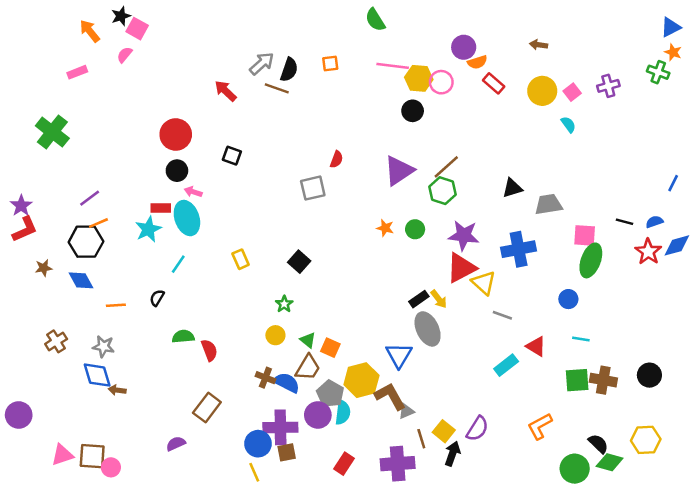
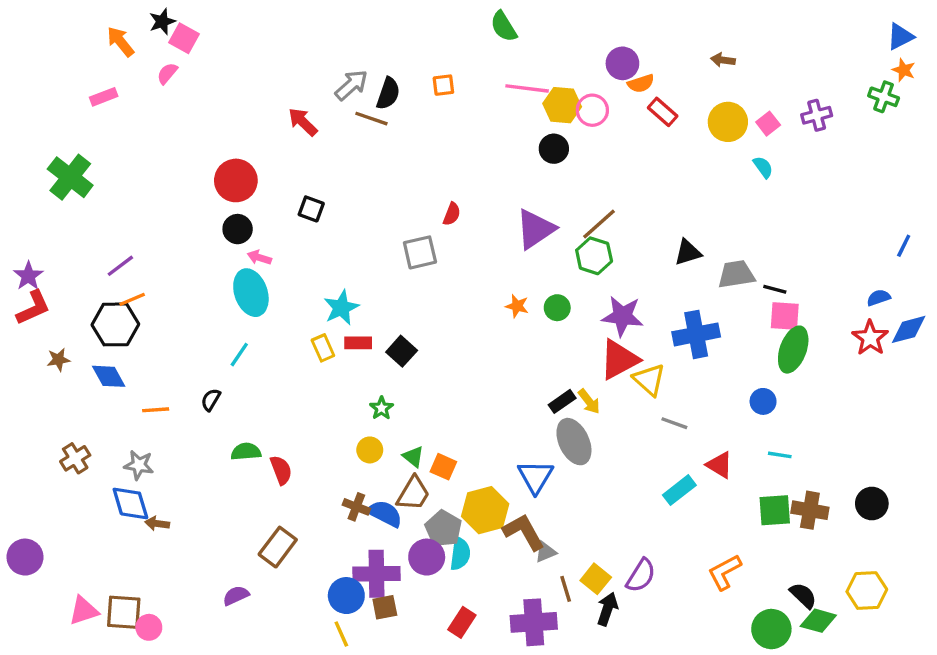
red rectangle: (161, 208) -> (358, 343), moved
black line: (624, 222) -> (775, 289), moved
cyan star: (148, 229) -> (341, 308), moved

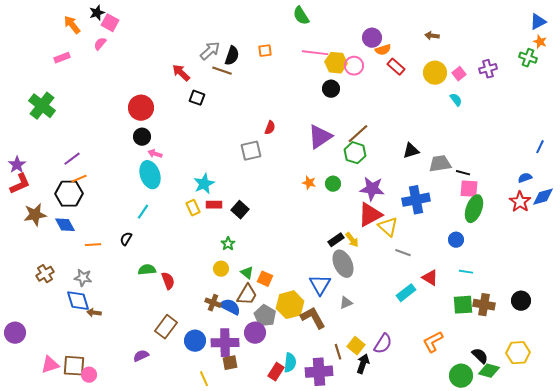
black square: (311, 209) -> (197, 98), moved
brown star: (58, 360) -> (35, 215), size x1.6
gray triangle: (545, 552) -> (346, 303), moved
cyan semicircle: (460, 554) -> (290, 363), moved
blue circle: (346, 596) -> (195, 341), moved

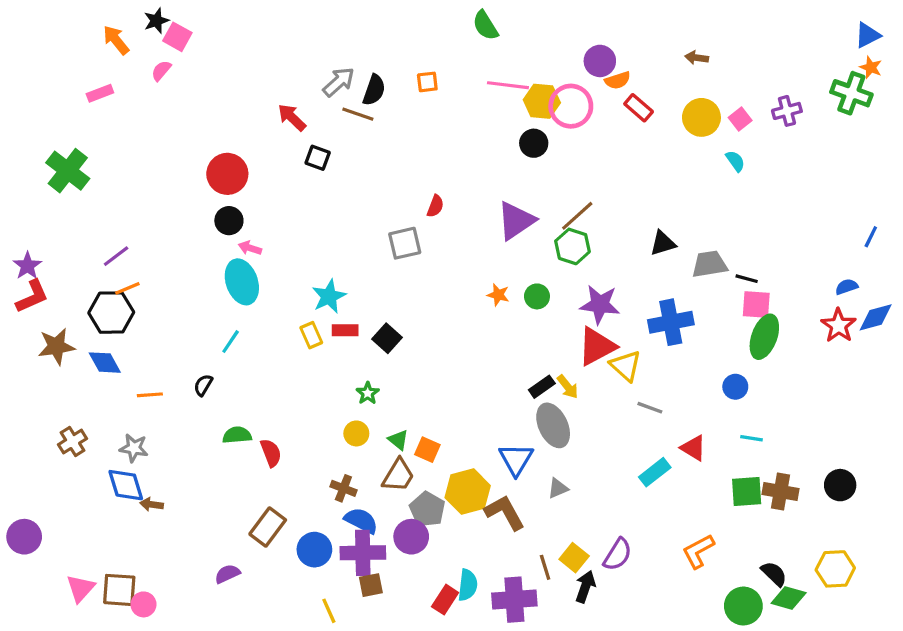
green cross: (528, 58) -> (851, 93), size x1.4
pink circle: (354, 66) -> (571, 106), size x1.4
blue semicircle: (230, 307) -> (361, 521), moved
pink triangle: (50, 365) -> (81, 588), turned -30

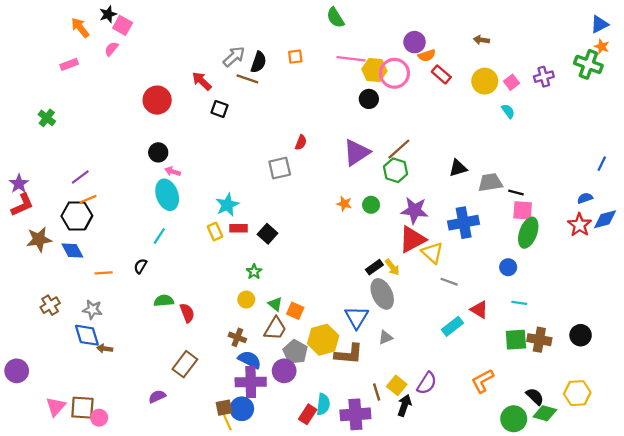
green cross: (68, 171) -> (47, 118), size x0.6
red circle: (227, 174) -> (157, 100), moved
brown L-shape: (505, 512) -> (349, 354), turned 124
blue circle: (314, 550) -> (242, 409), moved
brown square: (371, 585) -> (224, 408), moved

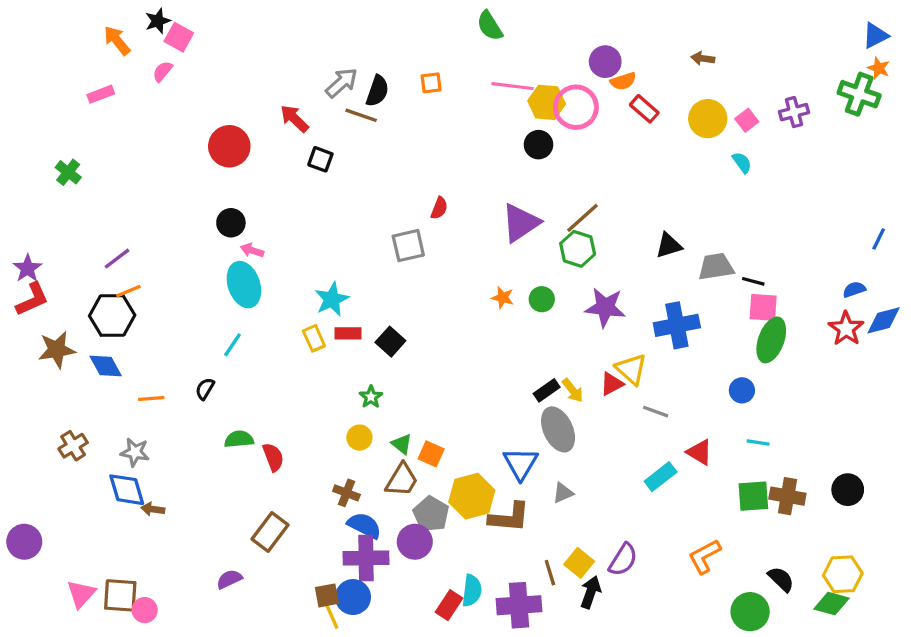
red triangle: (412, 239) -> (612, 384), moved, size x0.6
green diamond: (545, 413) -> (831, 604), moved

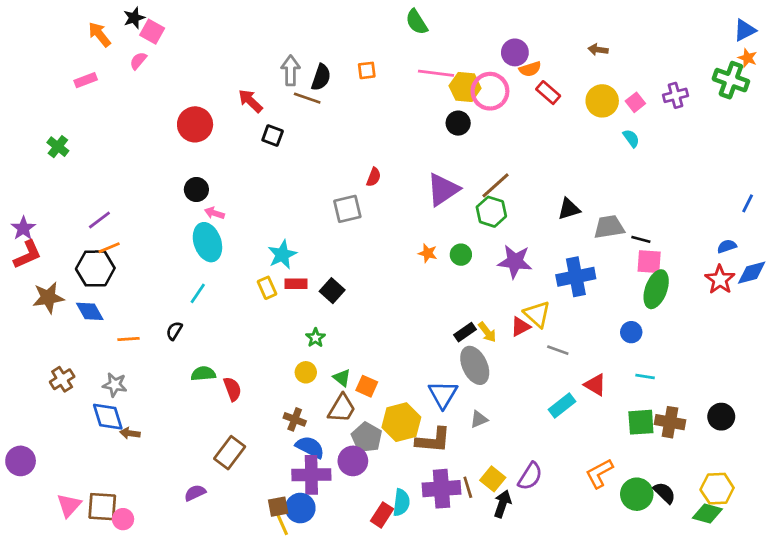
gray arrow: (342, 83) -> (291, 70), turned -48
purple cross: (519, 605) -> (442, 489), moved
green circle: (750, 612) -> (637, 494), moved

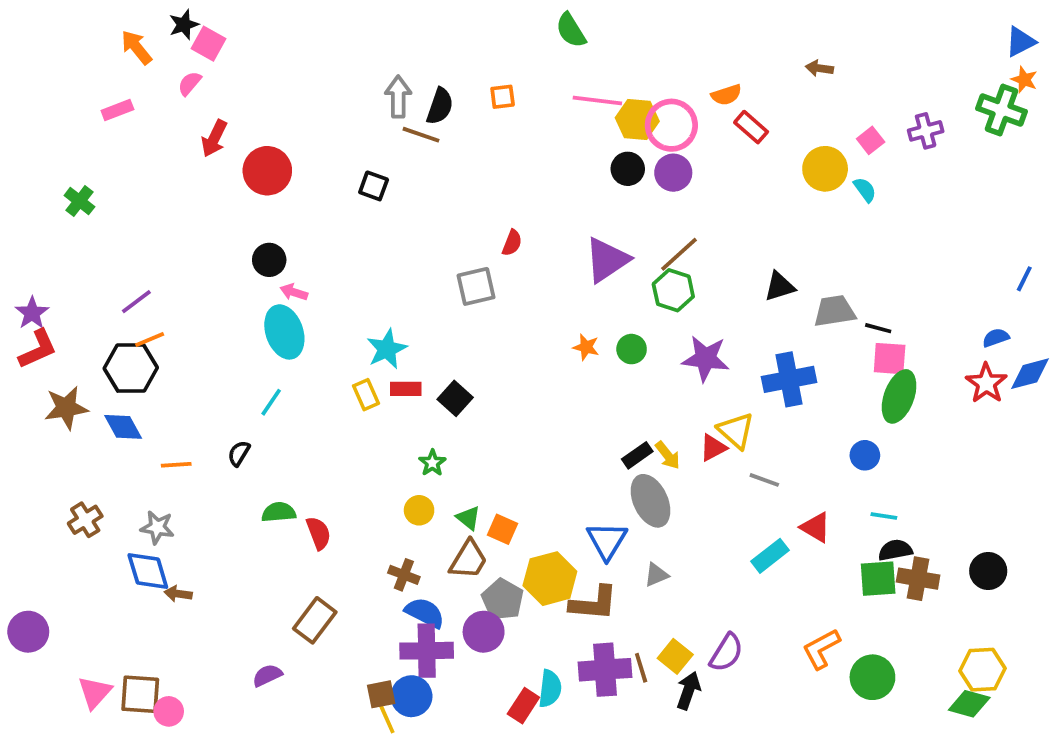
purple circle: (515, 52) -> (673, 173), moved
red arrow: (250, 101) -> (214, 138), moved, turned -108
yellow circle: (602, 101) -> (825, 169), moved
black semicircle: (664, 493) -> (895, 550), moved, turned -55

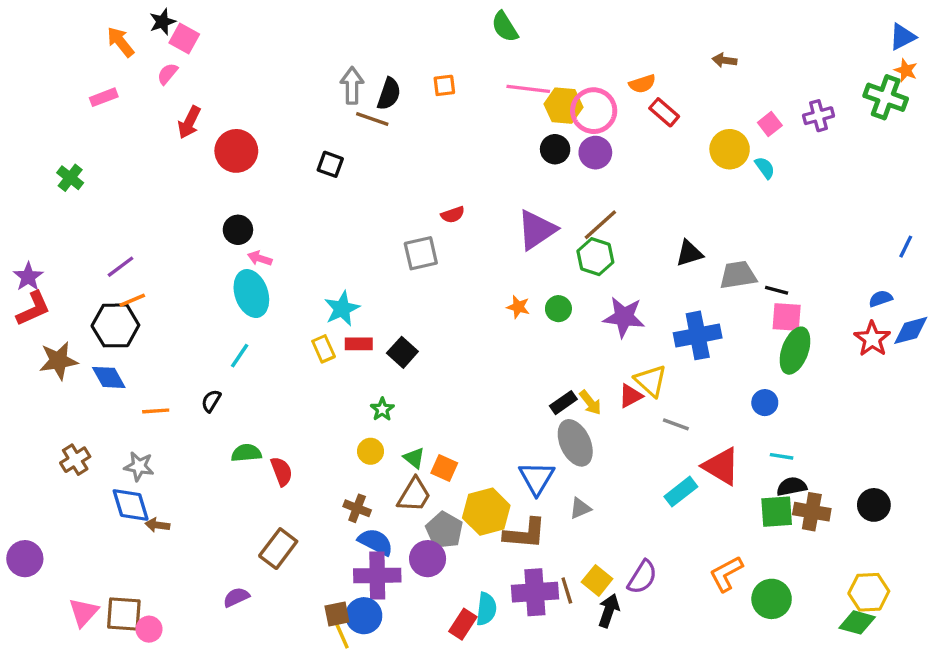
red semicircle: (512, 243) -> (453, 215), turned 50
red triangle: (816, 527) -> (721, 466), size x1.4

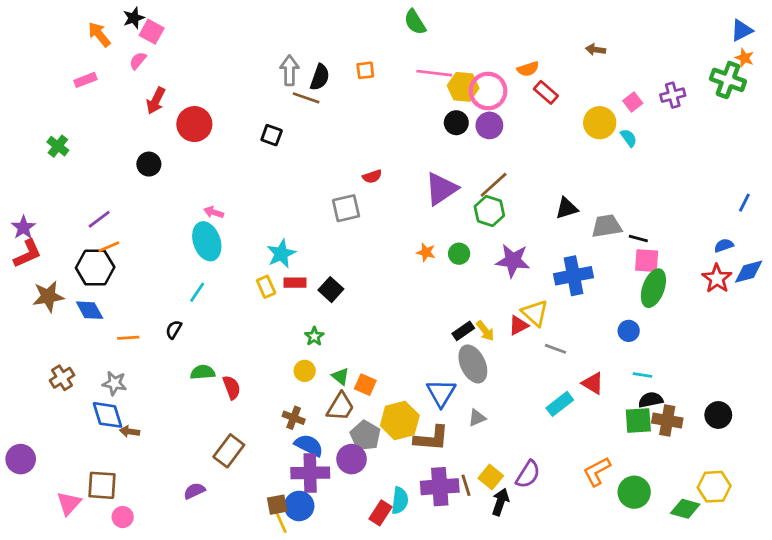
black circle: (238, 230) -> (149, 164), moved
red triangle: (721, 466) -> (593, 383), size x0.7
brown square: (124, 614) -> (102, 485), moved
green diamond: (857, 622) -> (685, 509), moved

